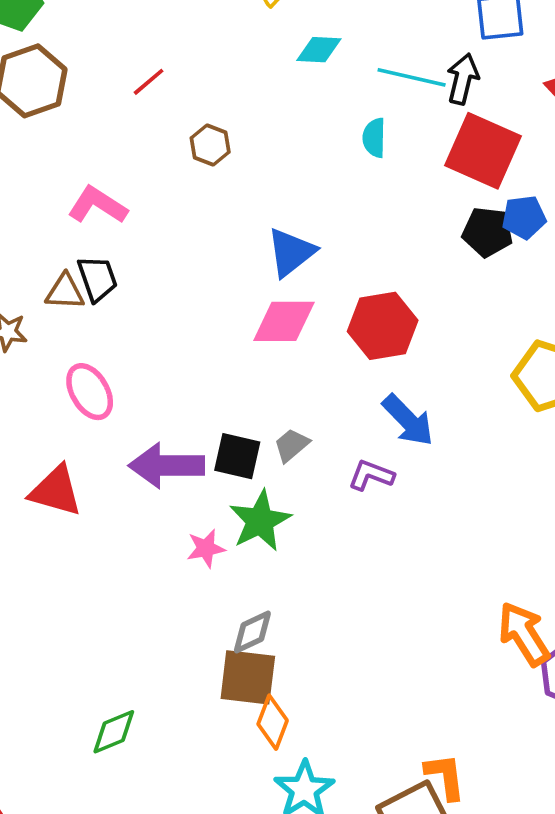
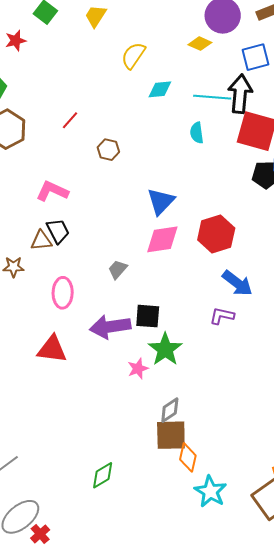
black arrow: (463, 79) -> (240, 94), size x1.4
pink ellipse: (90, 392) -> (63, 293), turned 40
gray trapezoid: (292, 445) -> (118, 269), moved

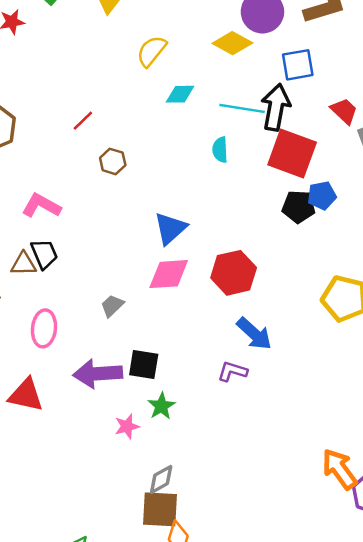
yellow diamond: (200, 44) -> (232, 43), size x1.4
red line: (70, 120) -> (83, 121), moved
green star: (165, 349) -> (161, 406), size x0.7

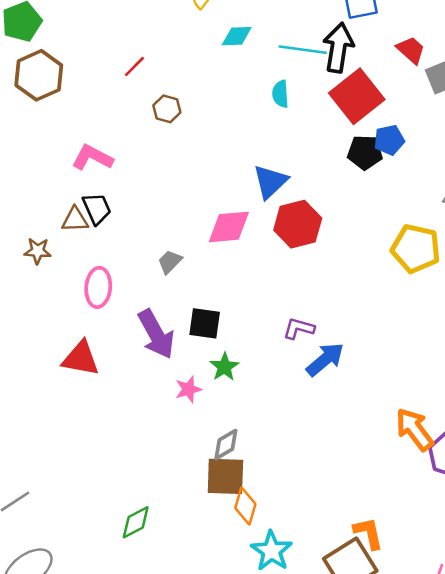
red square: (292, 154) -> (357, 96), turned 33
blue triangle: (170, 228) -> (270, 182), moved
blue arrow: (254, 334) -> (325, 359), moved, turned -81
purple arrow: (98, 374) -> (156, 334), turned -114

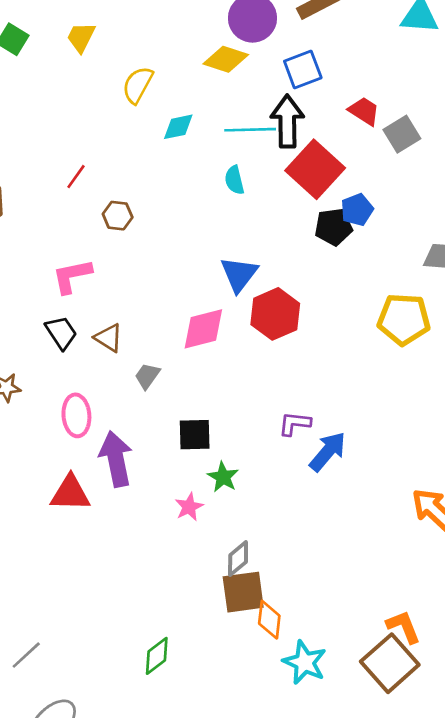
pink L-shape: (92, 158) -> (72, 276), moved, turned -30
brown triangle: (75, 220) -> (109, 338), moved, turned 44
purple arrow: (156, 334) -> (116, 459), moved, turned -153

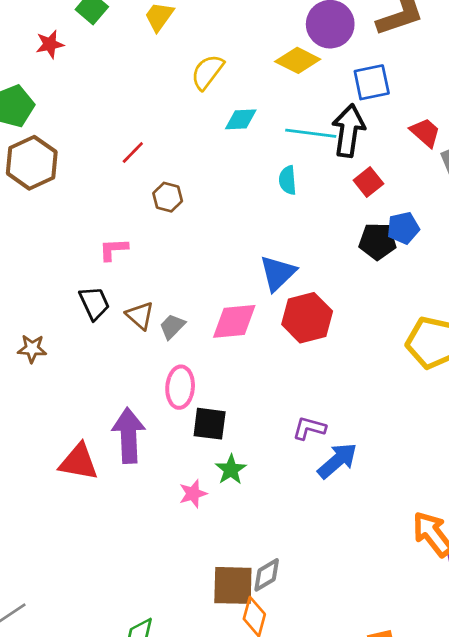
red square: (315, 169) -> (368, 182), size x0.5
pink L-shape: (72, 276) -> (113, 249), size x0.7
gray trapezoid: (147, 376) -> (172, 326), moved
pink ellipse: (76, 415) -> (180, 387), moved
gray diamond: (238, 558) -> (267, 575), moved

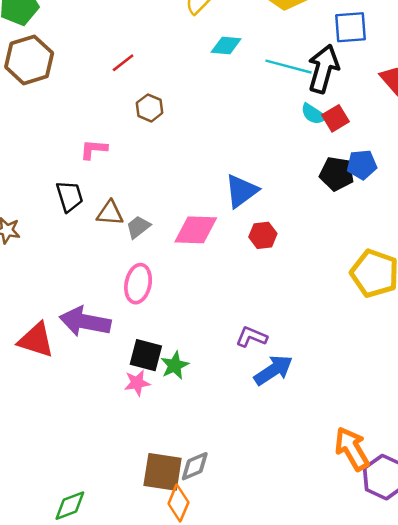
cyan semicircle: (288, 180) -> (313, 114), moved, turned -60
brown triangle: (140, 316) -> (110, 213), turned -44
red hexagon: (307, 318) -> (263, 235), size x0.6
black square: (210, 424) -> (146, 355), moved
purple arrow: (129, 435) -> (85, 322), turned -84

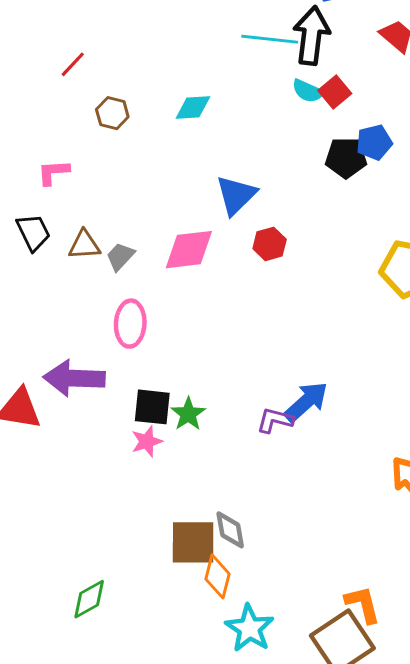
cyan diamond: (226, 45) -> (193, 108), moved
purple L-shape: (251, 337) -> (275, 420), moved
gray diamond: (195, 466) -> (230, 530), turned -68

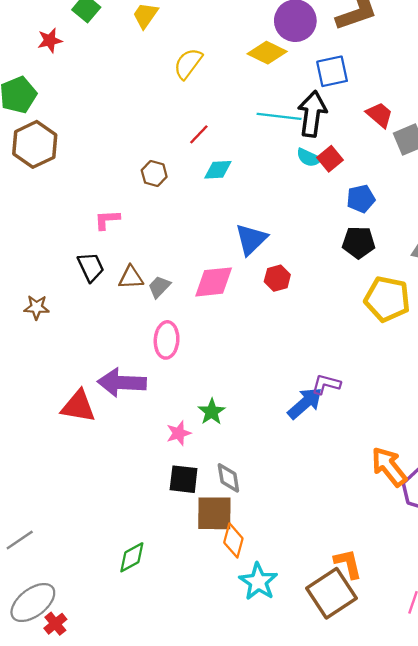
red line: (73, 64) -> (199, 134), moved
black pentagon: (346, 158) -> (359, 242), moved
black square: (152, 407) -> (184, 479), moved
purple L-shape: (275, 420) -> (326, 384), moved
gray diamond: (230, 530) -> (228, 478), moved

